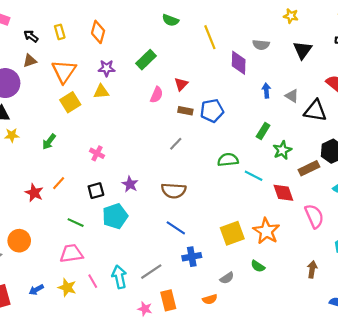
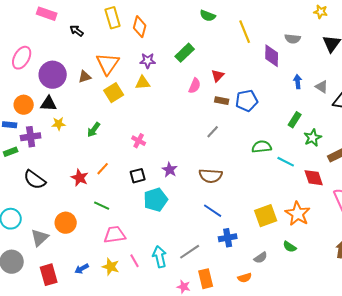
yellow rectangle: (60, 32) -> (113, 18), moved, size x1.5
brown triangle: (30, 61) -> (85, 77), moved
green line: (76, 223) -> (102, 206), moved

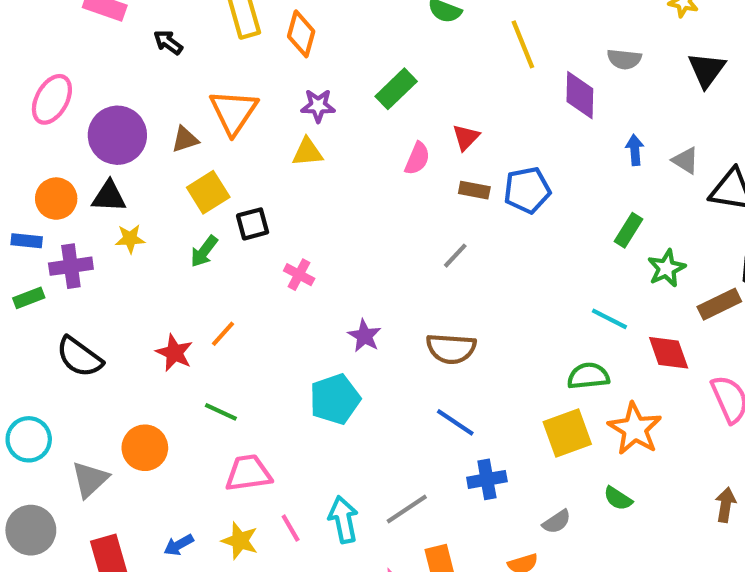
yellow square: (114, 93) -> (208, 192), moved
green semicircle: (262, 147) -> (588, 376), moved
black square: (138, 176) -> (253, 224), moved

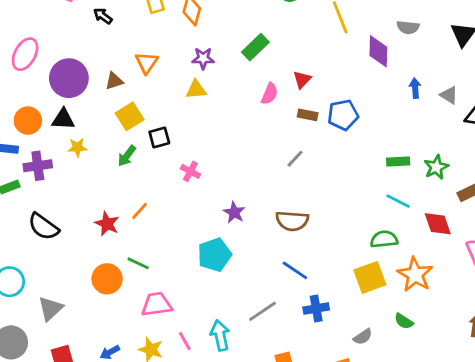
orange triangle: (234, 112) -> (147, 63), size x0.7
green rectangle: (628, 230) -> (398, 162), moved, turned 55
orange circle: (145, 448) -> (107, 279), moved
gray line: (407, 509) -> (262, 311), moved

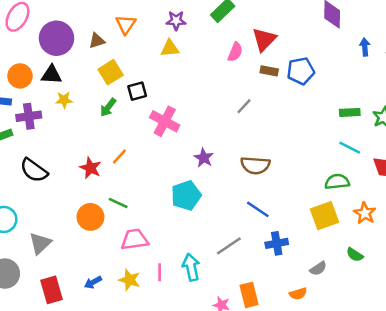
red triangle: (302, 80) -> (264, 39), size x1.5
gray line: (295, 159) -> (244, 106), moved
pink cross: (190, 171) -> (165, 121), size x1.6
orange star: (415, 275) -> (365, 213), size x0.7
pink line: (185, 341) -> (160, 272), turned 30

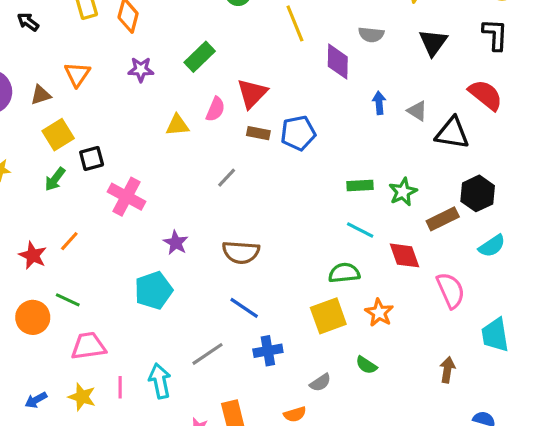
yellow triangle: (170, 48) -> (177, 125), moved

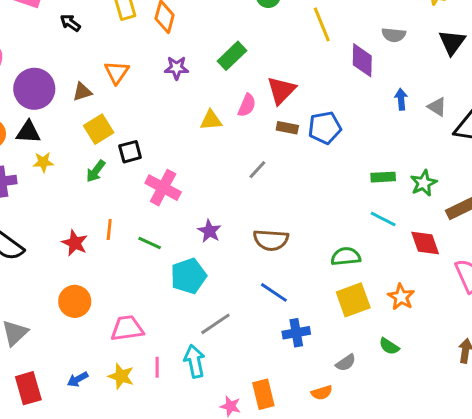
orange line: (69, 241) -> (109, 230), turned -36
green semicircle: (344, 273) -> (346, 256), moved
green line: (68, 300) -> (150, 243), moved
gray line: (208, 354) -> (215, 324), moved

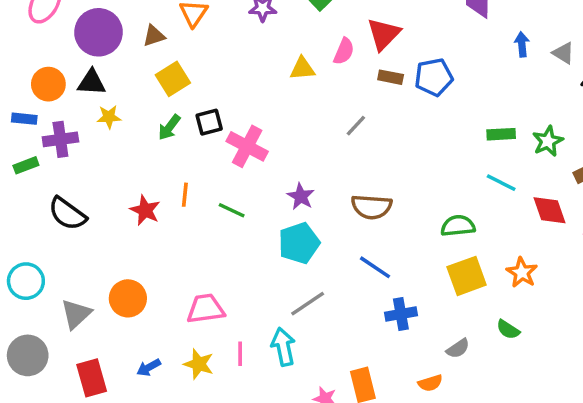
black square: (130, 152) -> (209, 122), moved
cyan pentagon: (189, 276) -> (299, 243), moved
orange circle: (75, 301) -> (128, 298), moved

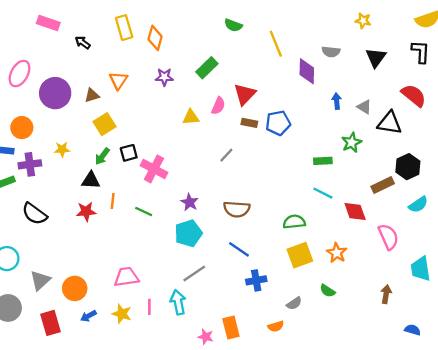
black triangle: (92, 82) -> (91, 180), moved
green star: (548, 141) -> (352, 143), moved
red star: (145, 210) -> (86, 211), turned -30
orange circle: (128, 298) -> (75, 288), moved

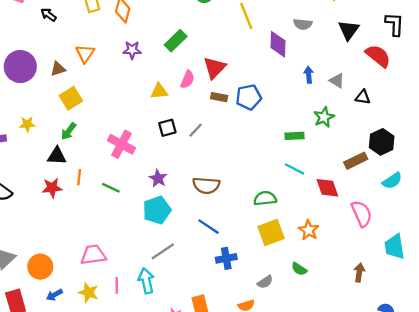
red semicircle: (414, 95) -> (378, 56), moved
black triangle: (390, 123) -> (363, 97), size x0.6
black square: (129, 153) -> (167, 128), moved

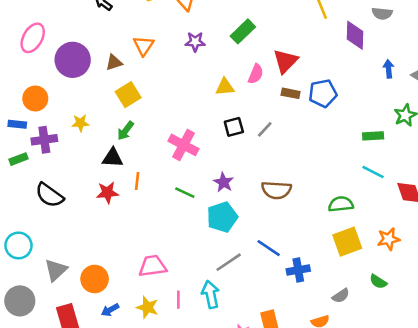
green line: (111, 188) -> (185, 193), moved
blue line: (209, 227) -> (269, 248), moved
orange star: (309, 230) -> (389, 239), turned 30

